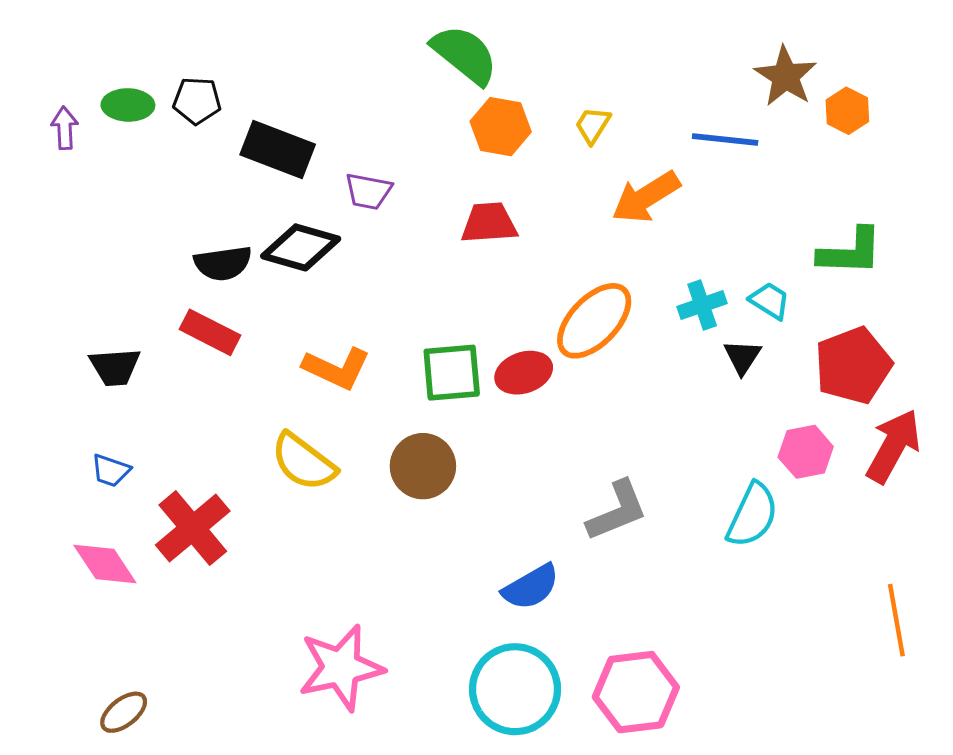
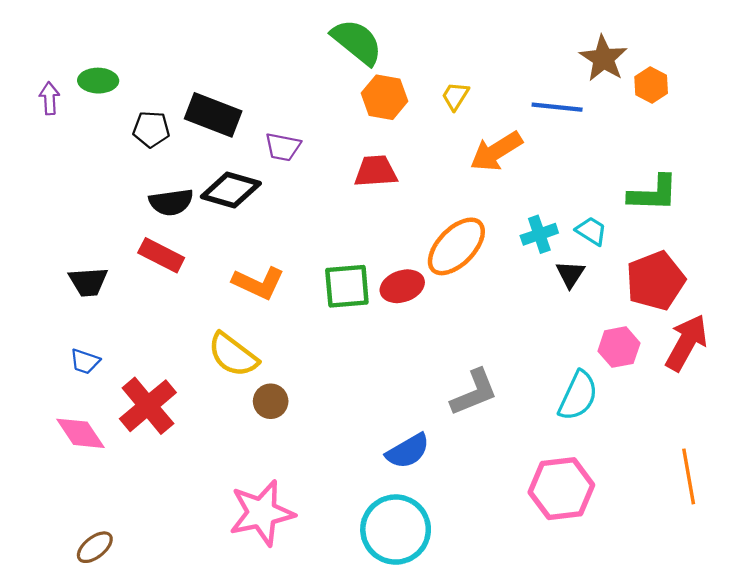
black pentagon: (197, 101) -> (151, 129), moved
brown circle: (423, 466) -> (271, 401), moved, size x0.7
pink hexagon: (636, 692) -> (561, 489), moved

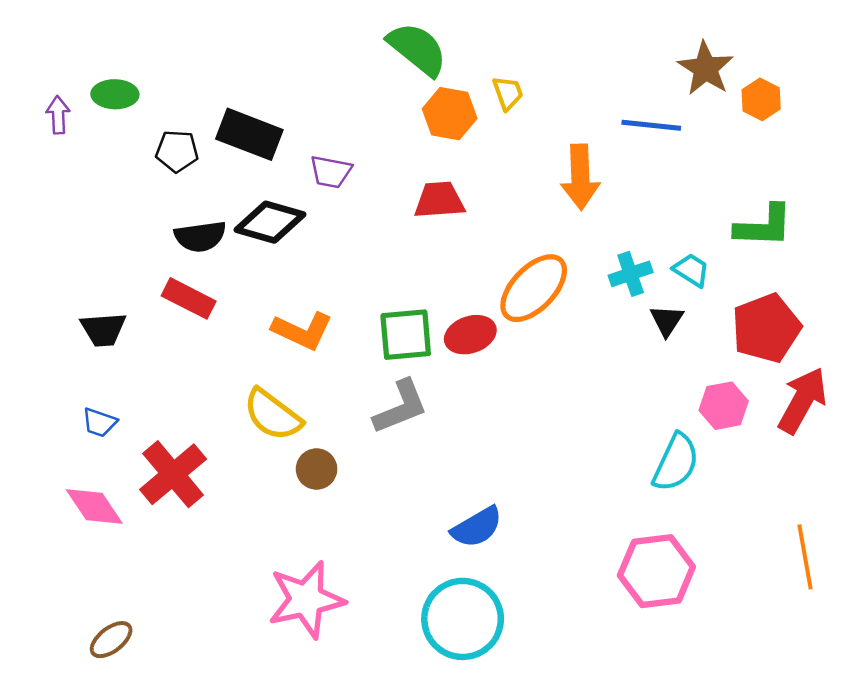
yellow trapezoid: (455, 96) -> (508, 93), moved, turned 128
orange arrow: (496, 151) -> (580, 177), turned -60
gray L-shape: (474, 392) -> (401, 407), moved

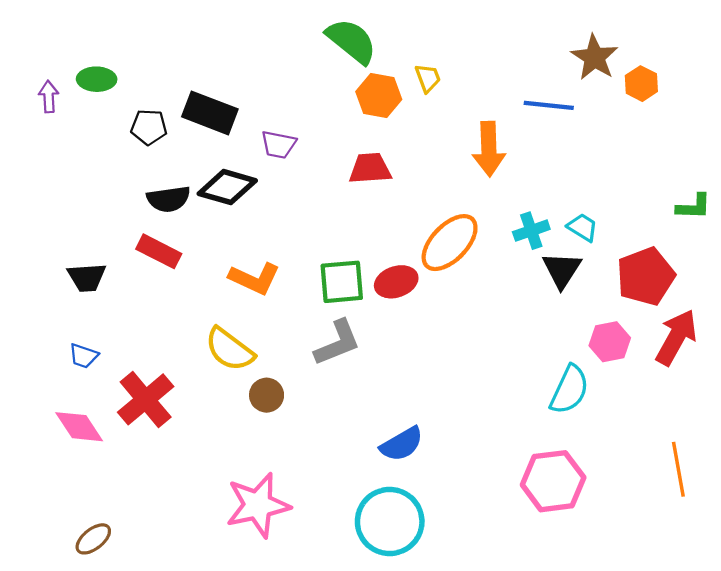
green L-shape: (764, 226) -> (694, 207), moved, size x0.7
black triangle: (667, 320) -> (562, 270), size x1.4

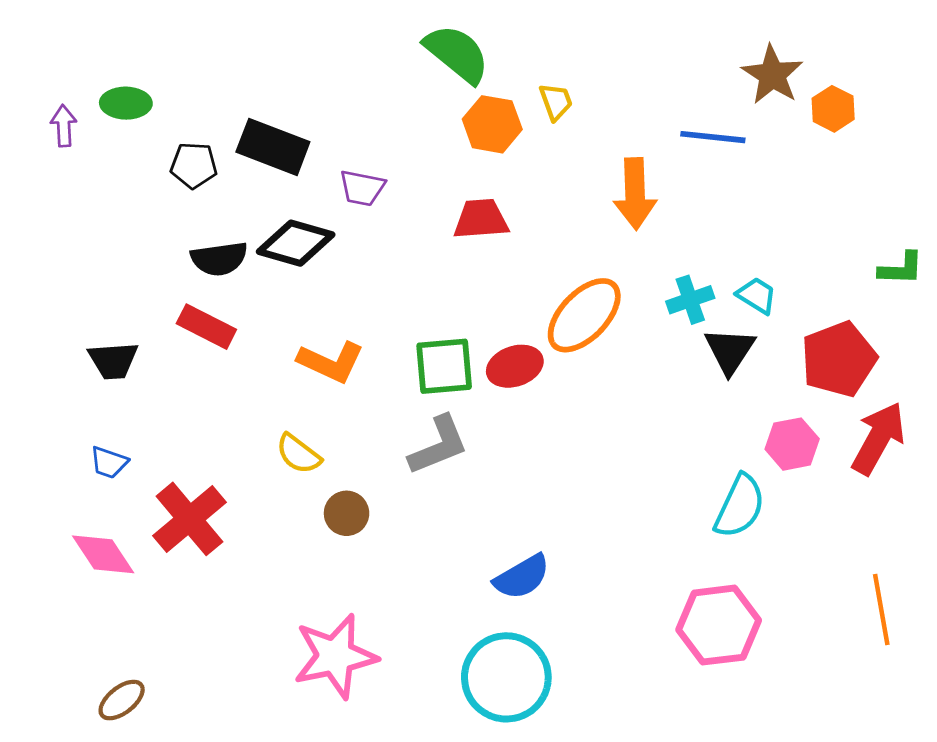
yellow semicircle: (229, 349) -> (298, 454), size x0.7

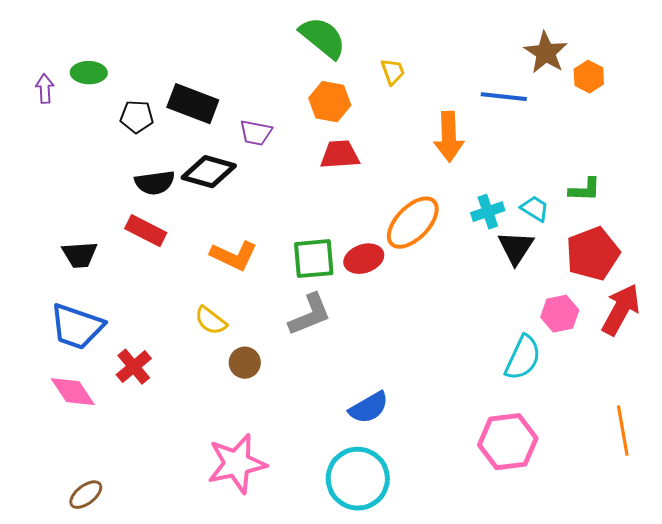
orange hexagon: (492, 124) -> (330, 102), moved
green L-shape: (901, 269) -> (585, 190), moved
blue trapezoid: (109, 462) -> (77, 327), size x2.0
red cross: (190, 519) -> (134, 367), size x0.7

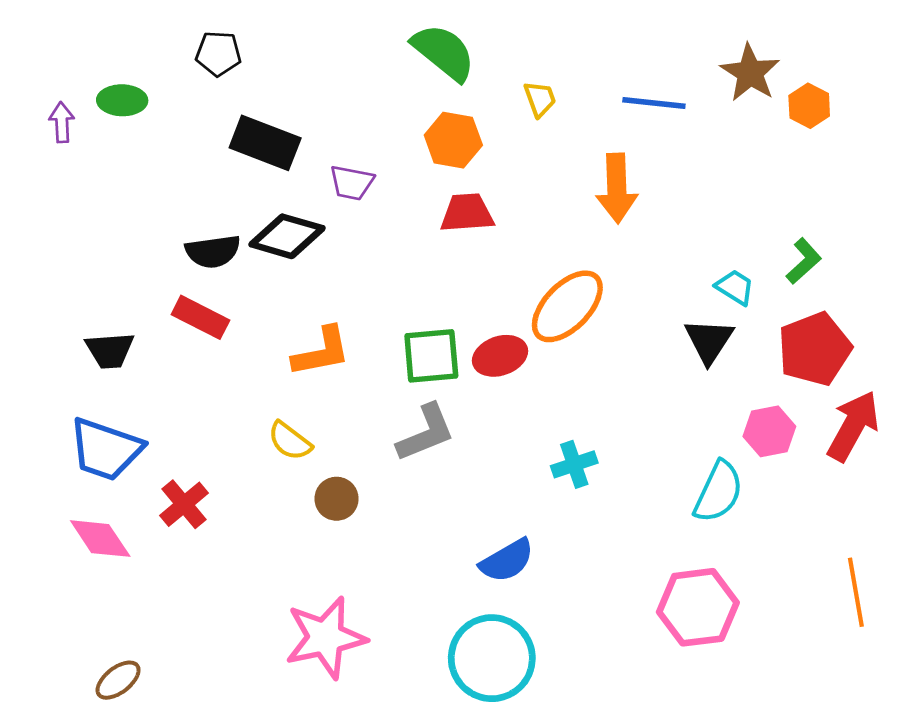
blue line: (504, 97) -> (654, 103), moved
black pentagon: (137, 117) -> (218, 54), moved
green L-shape: (585, 190) -> (804, 261), turned -44
cyan cross: (488, 212) -> (574, 464), moved
orange L-shape: (234, 256) -> (321, 352), turned -36

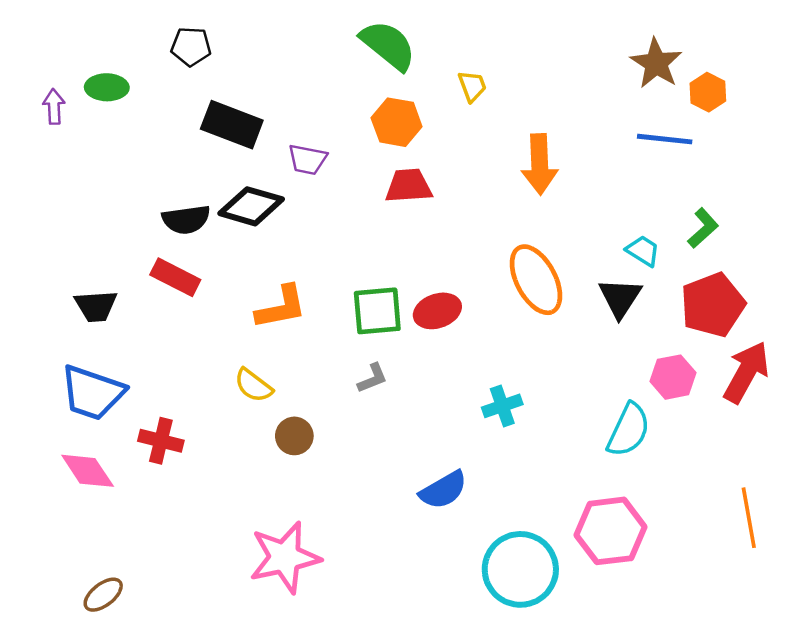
blue line: (654, 103) -> (665, 139), moved
orange ellipse: (567, 306) -> (536, 280), moved, turned -72
gray L-shape: (426, 433) -> (372, 378), size x0.6
red cross: (184, 504) -> (161, 441), turned -36
cyan circle: (492, 658) -> (520, 569), moved

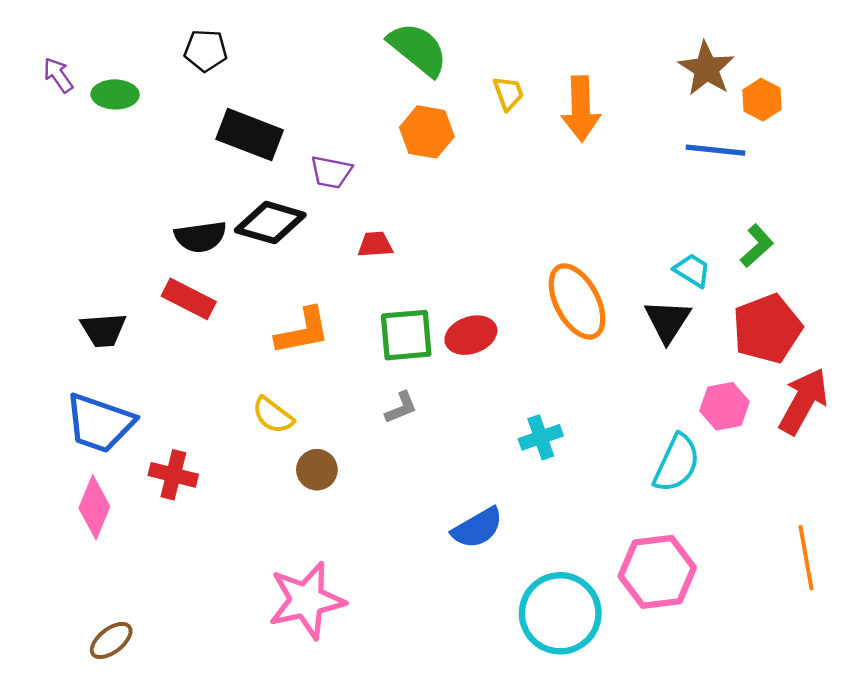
purple arrow: (54, 107) -> (58, 75), moved, turned -32
orange arrow: (540, 164) -> (581, 109), moved
red trapezoid: (409, 186) -> (375, 245), moved, size x0.7
pink diamond: (88, 471) -> (94, 507), turned 56

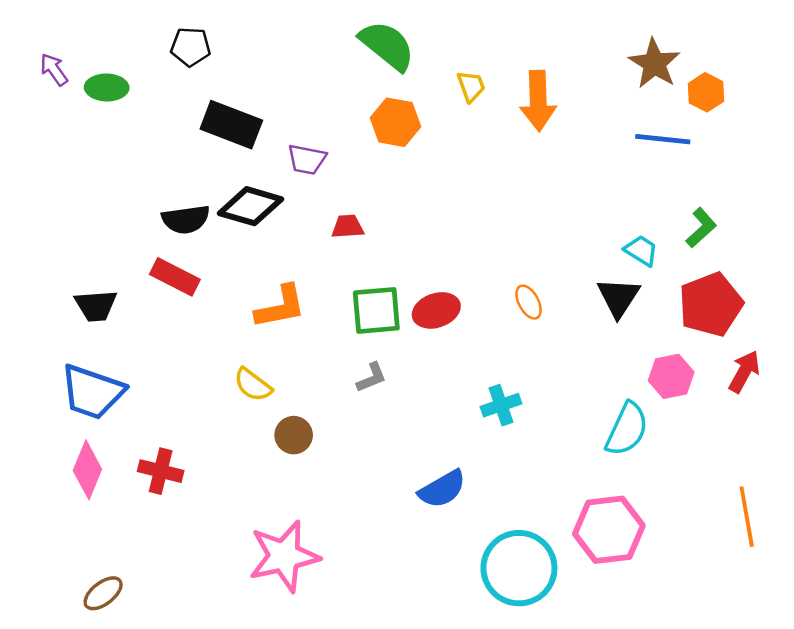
orange ellipse: (577, 301) -> (529, 302), moved, size x0.5
red arrow: (803, 401) -> (744, 372), size x0.7
red cross: (173, 475) -> (161, 471), moved

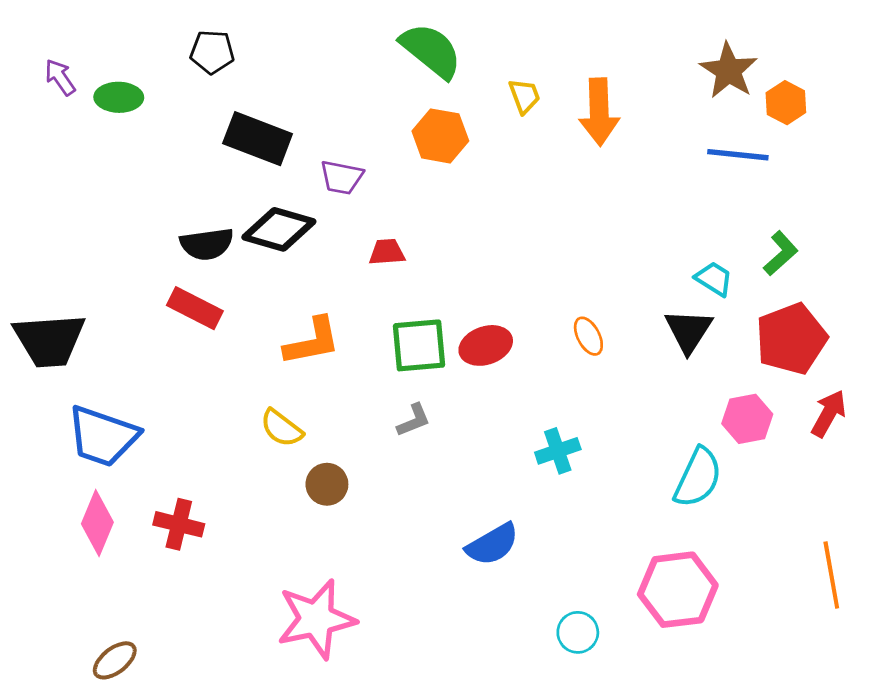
black trapezoid: (96, 306) -> (49, 340), moved, size x1.5
cyan circle: (519, 568) -> (578, 632), size x0.5

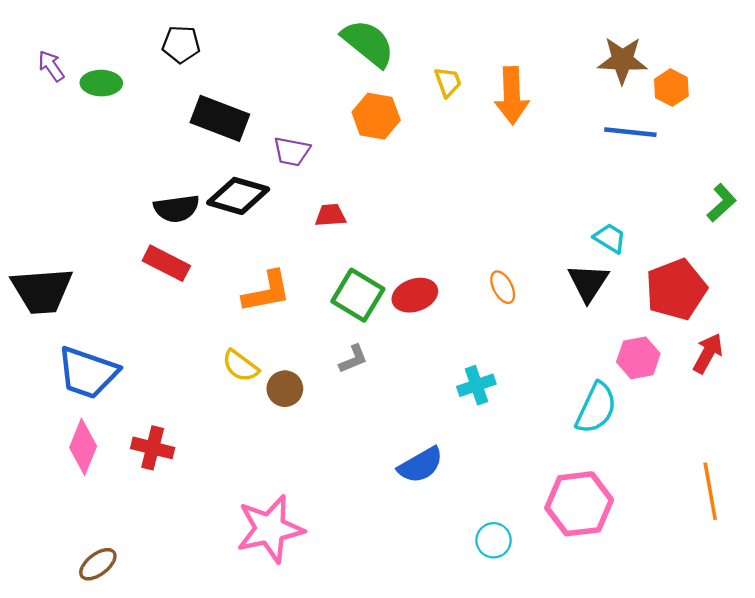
brown star: (729, 71) -> (622, 60), turned -30
green L-shape: (781, 253) -> (722, 203), moved
green square: (419, 345) -> (358, 295), turned 36
brown circle: (327, 484) -> (285, 389), moved

